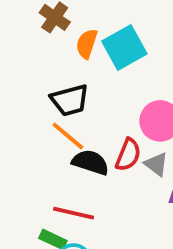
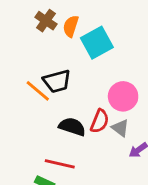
orange semicircle: (87, 44) -> (71, 26), moved
orange line: (68, 136) -> (38, 91), moved

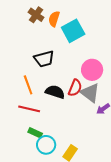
orange line: (38, 91) -> (28, 85), moved, turned 30
gray triangle: (120, 128) -> (90, 93), size x1.5
red line: (60, 164) -> (29, 109), moved

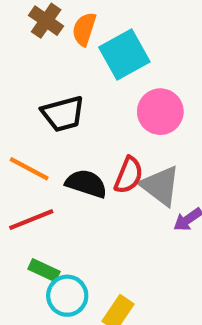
pink circle: (92, 70) -> (160, 112), moved
orange line: (28, 85) -> (29, 169), turned -42
red line: (29, 109) -> (31, 220), turned -35

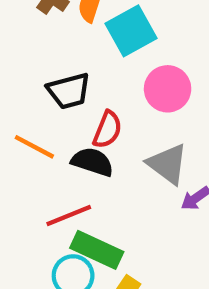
red semicircle: (129, 175) -> (107, 130), moved
red line: (31, 220) -> (69, 216), moved
green rectangle: (44, 270) -> (97, 250), moved, size x1.6

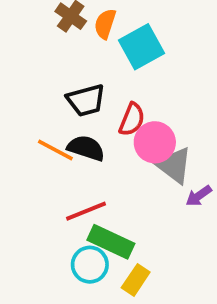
pink circle: (168, 89) -> (155, 142), moved
red semicircle: (107, 130) -> (132, 119), moved
black semicircle: (92, 162) -> (86, 148), moved

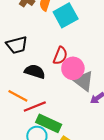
black trapezoid: (86, 100) -> (17, 45), moved
orange line: (55, 150) -> (18, 96), moved

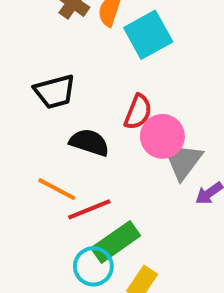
gray triangle: (84, 81) -> (183, 161), turned 30
green rectangle: (49, 123) -> (116, 242), turned -60

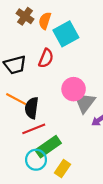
red semicircle: (138, 112) -> (46, 58), moved
black semicircle: (89, 142) -> (32, 108), moved, turned -100
orange line: (57, 189) -> (16, 99), moved

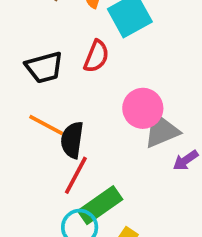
gray triangle: (85, 102) -> (161, 131), turned 30
red line: (34, 129) -> (76, 175), turned -40

